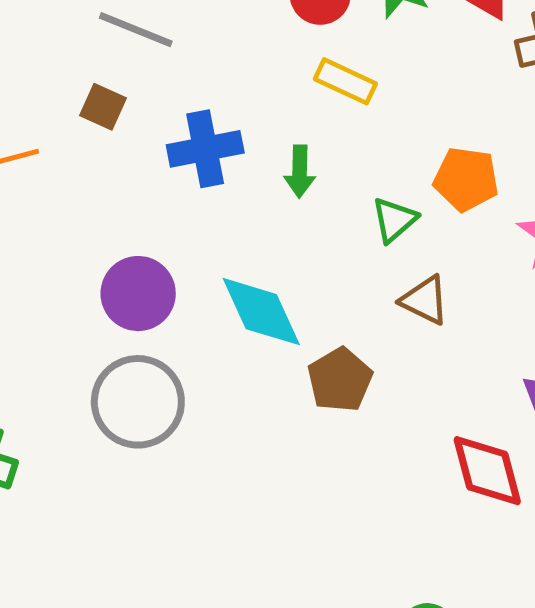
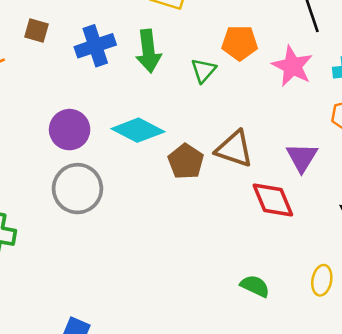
green arrow: (300, 171) -> (148, 51), size x1.5
brown triangle: (425, 300) -> (234, 149), moved, size x1.4
cyan diamond: (261, 312) -> (138, 130), turned -30

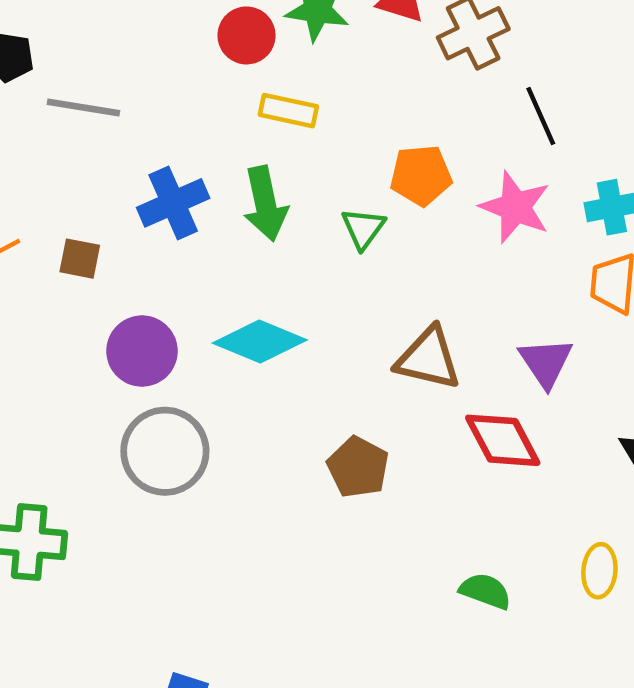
brown square: (36, 30) -> (80, 259), moved
brown pentagon: (186, 162) -> (358, 467), moved

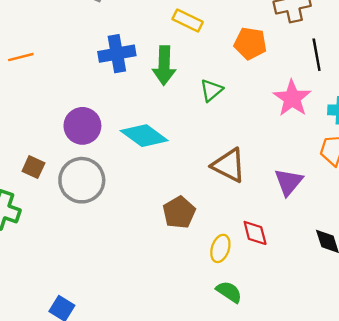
orange pentagon: (421, 175) -> (250, 43), moved
brown square: (80, 259) -> (33, 167), moved
red diamond: (503, 440) -> (255, 233), moved, size x0.7
yellow ellipse: (599, 571) -> (220, 248), moved

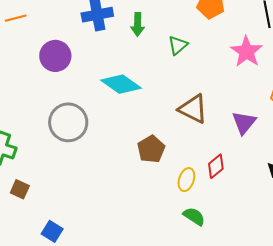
green arrow: (164, 65) -> (138, 24), size x0.7
purple circle: (82, 126) -> (55, 56), moved
brown square: (33, 167) -> (20, 189), moved
red diamond: (255, 233) -> (216, 166), turned 65

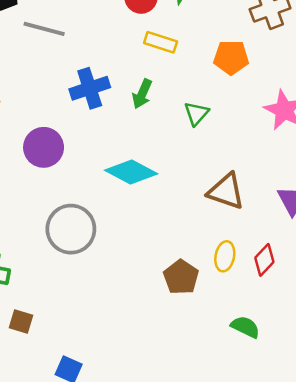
green arrow: (138, 24) -> (142, 94), turned 30
brown pentagon: (151, 149) -> (181, 277), moved
yellow ellipse: (186, 180) -> (225, 256), moved

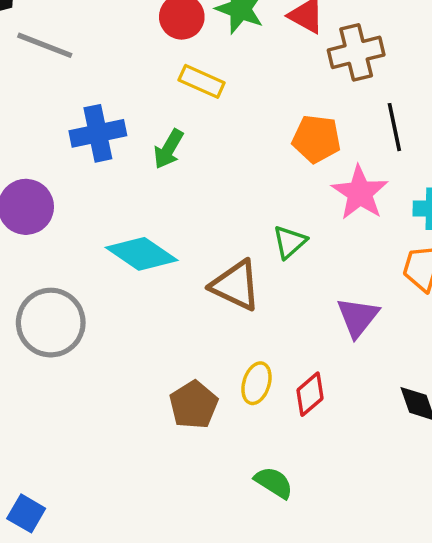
orange pentagon: (231, 57) -> (316, 139), moved
green triangle: (196, 113) -> (290, 242), moved
brown triangle: (226, 191) -> (236, 285), moved

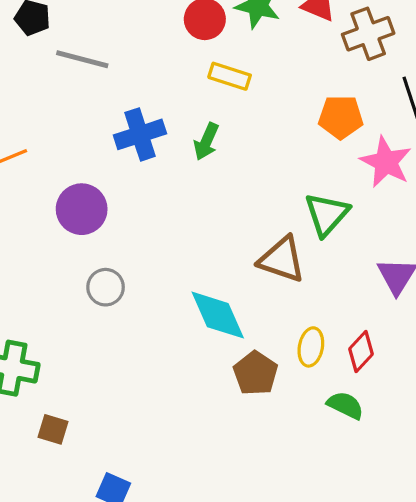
green triangle: (290, 242) -> (327, 214), size x1.4
cyan diamond: (142, 254) -> (218, 315), moved, turned 38
gray circle: (51, 323) -> (106, 287), moved, size x0.6
green semicircle: (274, 483) -> (345, 405), moved

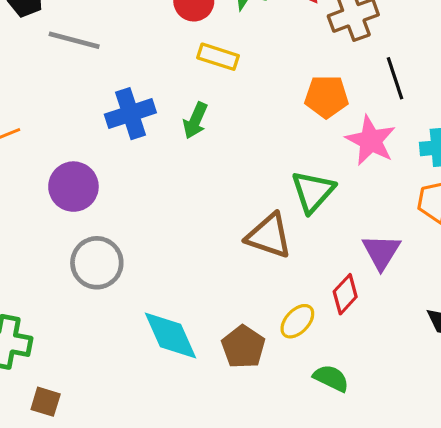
gray circle: (106, 287) -> (97, 263), size x1.4
cyan diamond: (218, 315) -> (170, 336), moved
yellow ellipse: (311, 347) -> (297, 321), turned 33
red diamond: (361, 351) -> (345, 294), moved

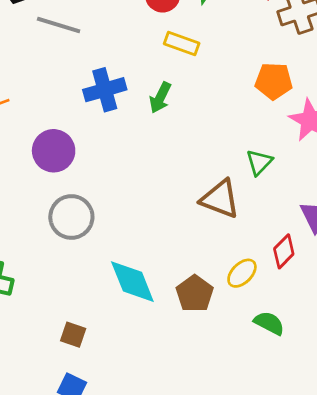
green triangle: (313, 192) -> (259, 162), size x0.7
brown square: (46, 402) -> (73, 335), moved

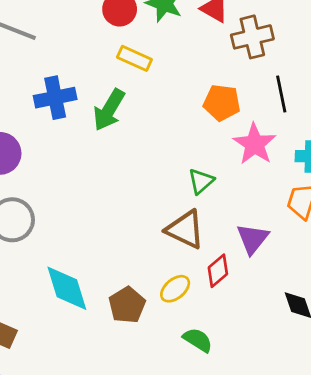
green arrow: (160, 98) -> (109, 110), size x1.4
brown triangle: (220, 199) -> (185, 229), moved

